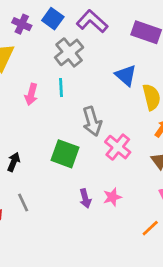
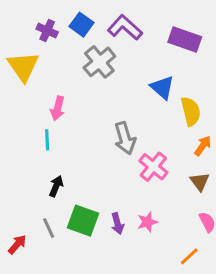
cyan line: (61, 88) -> (47, 140), moved
green square: (65, 154) -> (83, 221), moved
black arrow: (14, 162) -> (56, 186), moved

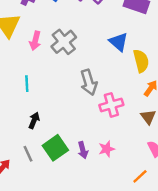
gray cross: (99, 62) -> (64, 42), moved
pink arrow: (58, 108) -> (35, 41), moved
pink cross: (153, 167) -> (111, 105), turned 35
green square: (83, 221) -> (55, 148), turned 35

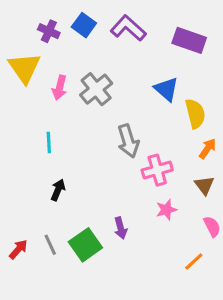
green square: (55, 148) -> (85, 245), moved
pink star: (107, 149) -> (166, 210), moved
gray line: (28, 154) -> (50, 245), moved

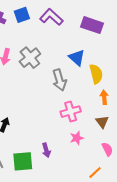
blue square: (84, 25) -> (22, 15), turned 35
gray arrow: (128, 141) -> (59, 80), moved
orange arrow: (208, 149) -> (104, 97), turned -40
green square: (85, 245) -> (23, 161), turned 30

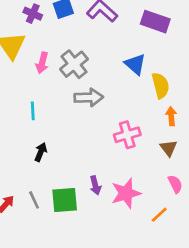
gray arrow: (59, 80) -> (89, 97), moved, turned -75
pink star: (77, 138) -> (126, 193), moved, size x1.6

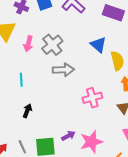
purple arrow: (95, 185) -> (68, 136), turned -104

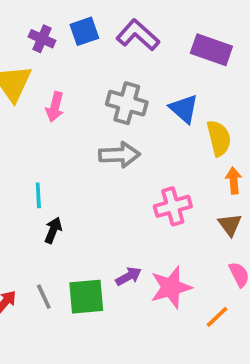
gray cross: (52, 45) -> (127, 103), moved, turned -35
cyan line: (21, 80) -> (38, 195), moved

